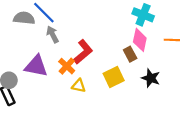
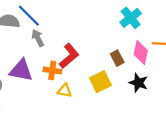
cyan cross: (143, 15) -> (131, 18), turned 30
pink diamond: (140, 40) -> (141, 53), moved
orange cross: (67, 66) -> (52, 70), turned -35

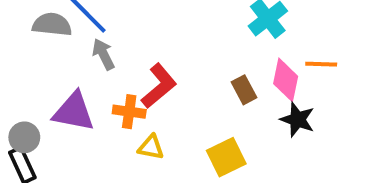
yellow square: (100, 82) -> (226, 157), moved
black star: (138, 83) -> (297, 120), moved

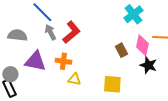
gray semicircle: (52, 25) -> (17, 35), moved
red L-shape: (159, 86) -> (71, 32), moved
yellow square: (226, 157) -> (112, 84), turned 30

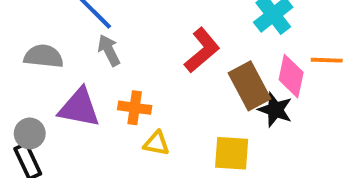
red L-shape: (71, 32) -> (202, 50), moved
brown rectangle: (121, 50) -> (249, 86), size x1.6
black star: (148, 65) -> (275, 110), moved

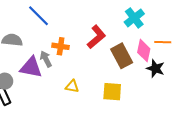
gray arrow: (109, 50) -> (46, 59), moved
orange cross: (135, 108) -> (61, 46), moved
black star: (275, 110) -> (155, 68), moved

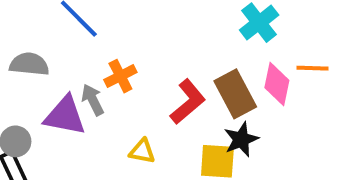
red L-shape: (96, 37) -> (188, 102), moved
orange cross: (61, 46) -> (120, 76), turned -35
black star: (155, 68) -> (241, 139), moved, turned 30

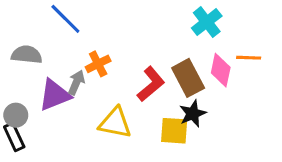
gray arrow: (93, 100) -> (76, 83), turned 50
purple triangle: (65, 116) -> (55, 95), turned -33
yellow triangle: (142, 151) -> (115, 123), size x1.6

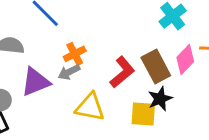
pink diamond: (221, 70) -> (185, 59), turned 32
gray arrow: (76, 83) -> (69, 72), moved, turned -140

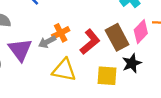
orange cross: (75, 54) -> (61, 33), moved
purple triangle: (35, 82) -> (20, 50), turned -45
black star: (160, 99) -> (132, 63), moved

